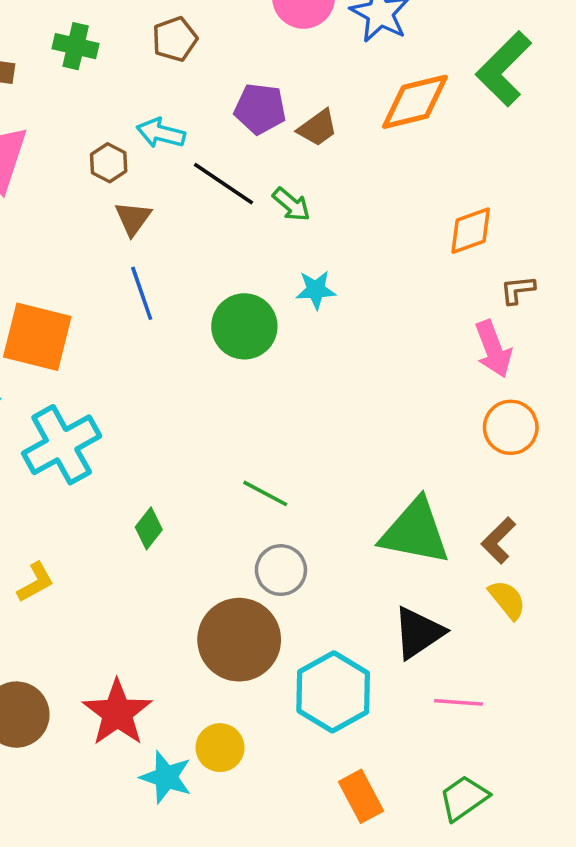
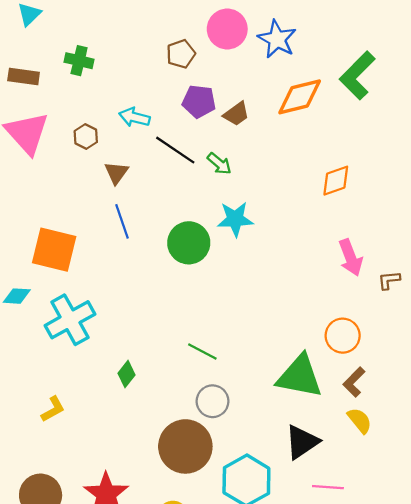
brown pentagon: (175, 39) -> (181, 54), moved
brown hexagon: (109, 163) -> (86, 136), moved
cyan star: (316, 290) -> (235, 219), size x1.4
brown L-shape: (518, 290) -> (389, 280), moved
orange circle: (511, 427) -> (343, 336), moved

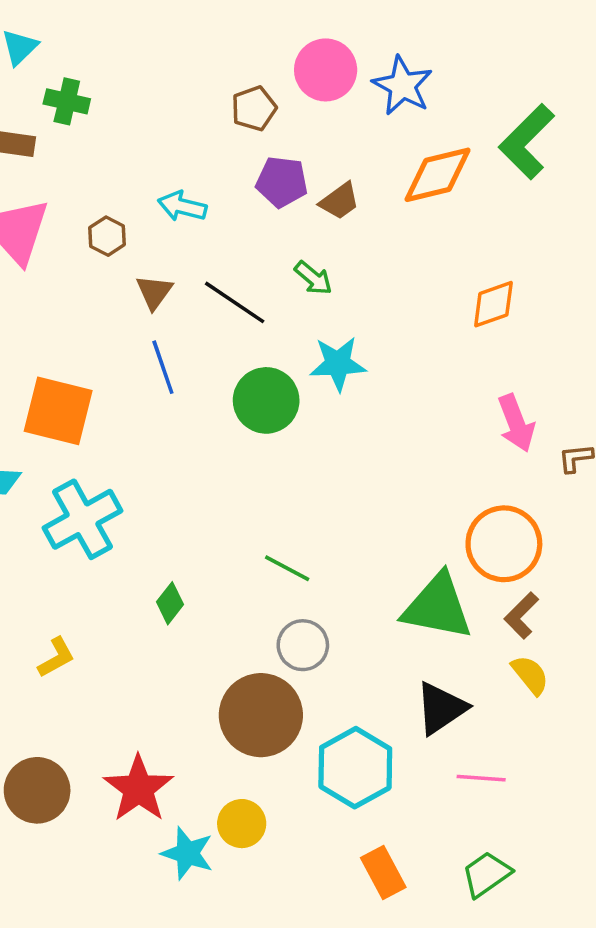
green cross: (79, 61) -> (67, 101), moved
black line: (175, 150) -> (235, 302), moved
orange circle: (343, 336) -> (504, 544), size x1.4

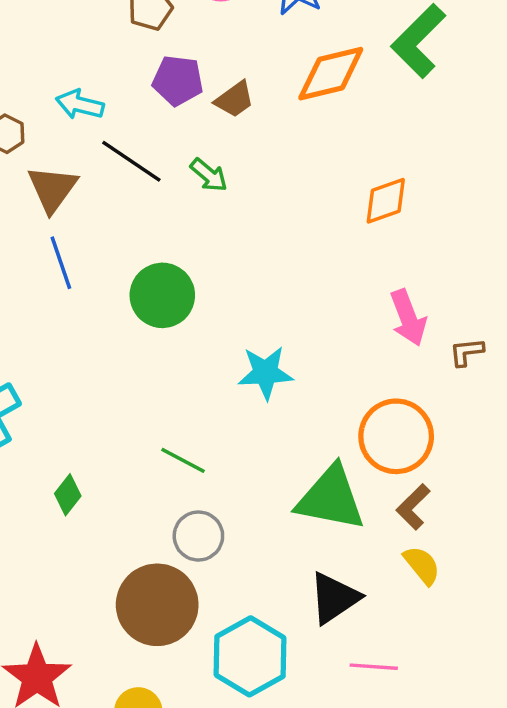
brown triangle: (154, 292) -> (52, 189), size x1.4
black line: (235, 302) -> (131, 161), moved
cyan star: (338, 364) -> (265, 373), moved

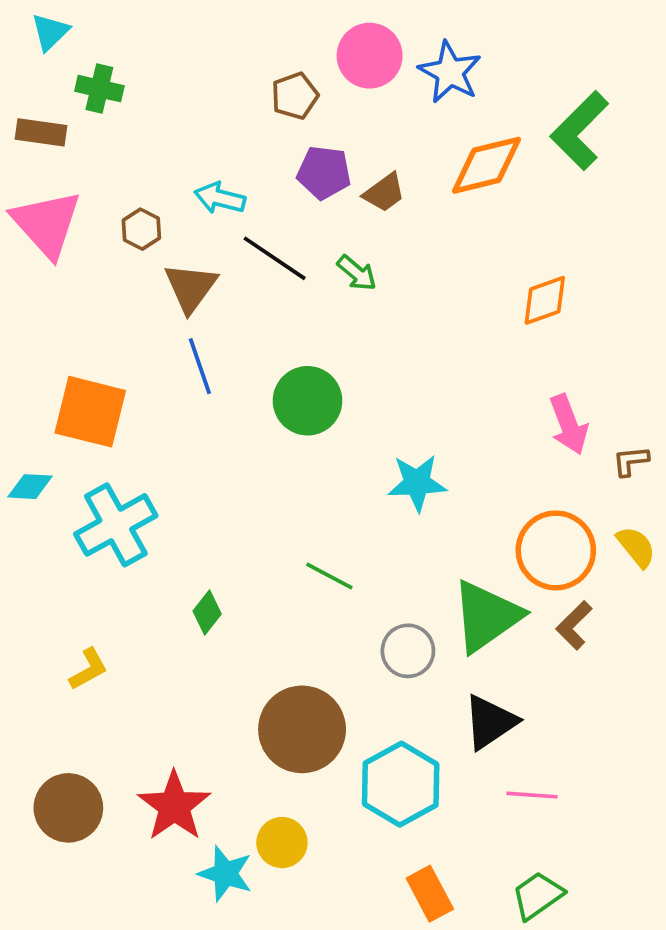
green triangle: (331, 498) -> (486, 616), turned -46
gray circle: (198, 536) -> (408, 651), moved
yellow semicircle: (422, 565) -> (636, 547), moved

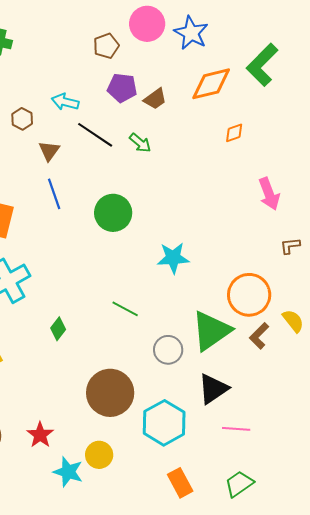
brown triangle: (191, 288) -> (49, 151), size x0.7
orange diamond: (545, 300) -> (234, 133), moved, size x0.7
pink arrow: (569, 424) -> (269, 194), moved
yellow semicircle: (636, 547) -> (293, 321), moved
red star: (174, 806) -> (40, 435), size x0.7

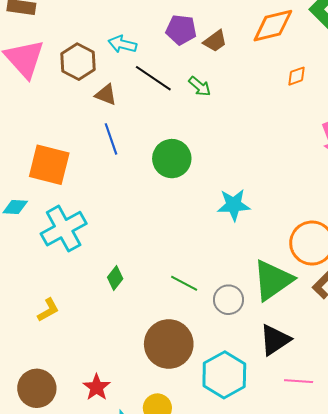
brown hexagon: (22, 119) -> (78, 62), size x1.6
brown triangle: (49, 151) -> (106, 95), turned -45
green line: (125, 309) -> (184, 283), moved

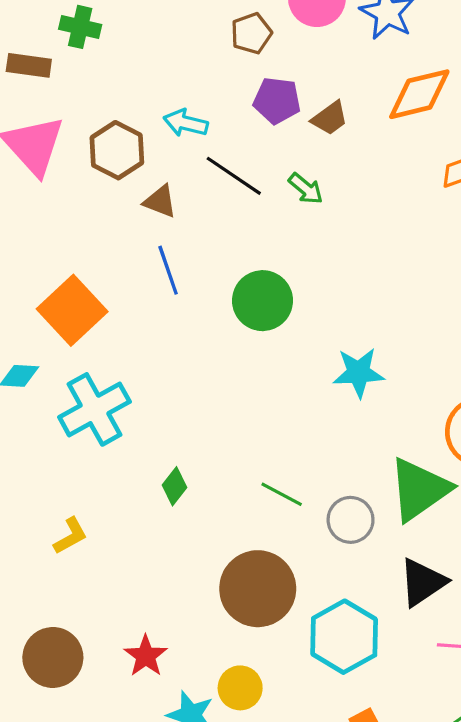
orange square: (49, 165) -> (72, 310), turned 33

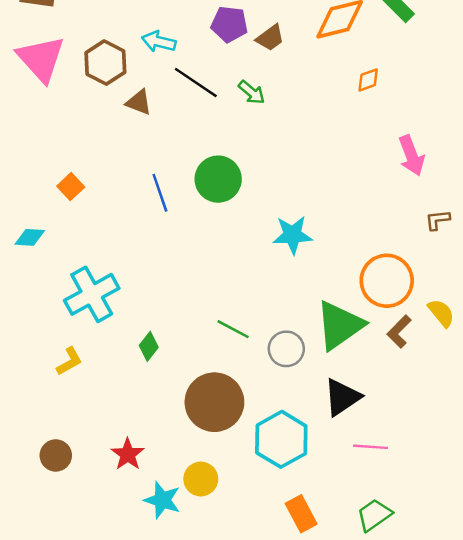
blue line: (168, 270) -> (160, 193), moved
orange square: (72, 310) -> (71, 187), size x0.5
cyan cross: (94, 409) -> (92, 294), moved
green diamond: (174, 486) -> (149, 346), moved
brown circle: (53, 657) -> (56, 455), size x0.7

